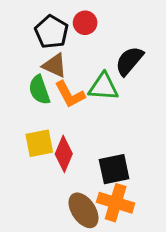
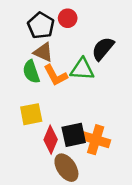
red diamond: (64, 154) -> (51, 140), moved
black square: (114, 169) -> (74, 135), moved
orange cross: (116, 203) -> (96, 140), moved

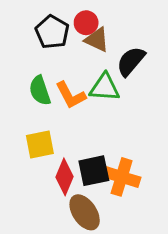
brown triangle: (43, 52) -> (97, 40), moved

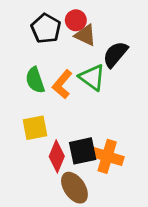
green triangle: (105, 87) -> (92, 77), turned 32
orange L-shape: (71, 95) -> (62, 84), turned 68

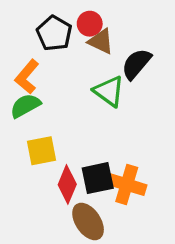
green semicircle: (35, 80) -> (25, 106), moved, turned 80
orange L-shape: (62, 84) -> (27, 77), moved

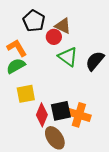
red circle: (90, 24) -> (54, 37), moved
black semicircle: (136, 64) -> (95, 61), moved
orange L-shape: (27, 77) -> (17, 48), turned 110

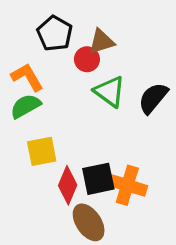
brown triangle: (63, 26) -> (101, 42), turned -42

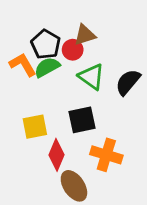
black pentagon: (55, 33) -> (46, 44), moved
green semicircle: (26, 106) -> (47, 67), moved
black square: (98, 179) -> (82, 120), moved

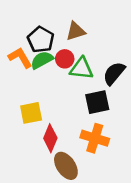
red circle: (73, 50) -> (65, 59), moved
green triangle: (91, 77) -> (82, 68), turned -30
black square: (82, 120) -> (97, 102), moved

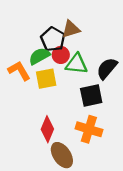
black pentagon: (41, 40) -> (53, 39), moved
orange L-shape: (20, 58) -> (19, 71), moved
yellow square: (31, 113) -> (46, 79), moved

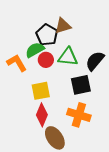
red circle: (61, 55) -> (46, 60), moved
yellow square: (46, 79) -> (41, 91), moved

